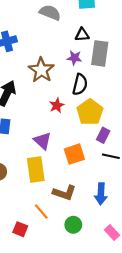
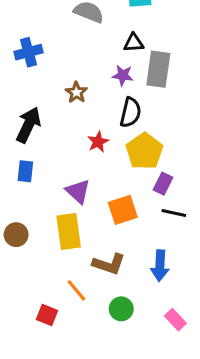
brown star: (41, 70) -> (76, 92), size x0.6

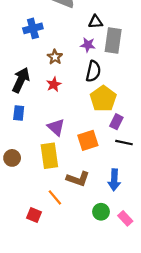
blue cross: (28, 52) -> (33, 28), moved
red star: (98, 142) -> (54, 84), moved
green circle: (121, 309) -> (101, 212), moved

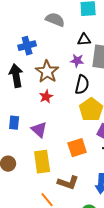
brown star: (55, 57) -> (47, 72), size x1.6
black arrow: (21, 80) -> (16, 76), moved, turned -35
purple triangle: (56, 127) -> (39, 130), moved

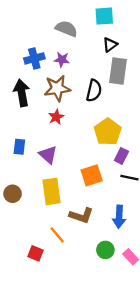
black triangle: (84, 40) -> (110, 45), moved, turned -32
purple star: (77, 61) -> (62, 60), moved
brown star: (47, 72) -> (57, 88), turned 30
black semicircle: (82, 85) -> (94, 91), moved

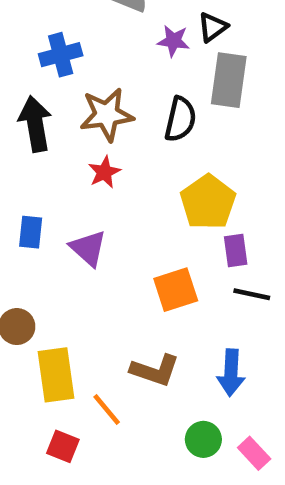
purple star: (62, 60) -> (173, 41), moved
purple rectangle: (121, 156) -> (236, 251), turned -35
yellow rectangle: (52, 191) -> (56, 375), moved

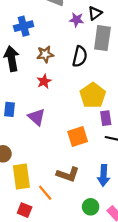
brown star: (107, 115) -> (45, 54), size x0.7

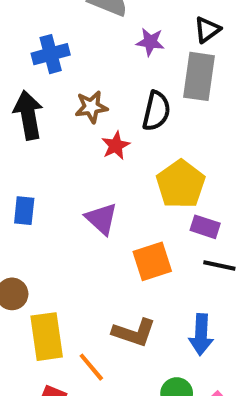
black triangle: (95, 13) -> (207, 30), moved
red star: (44, 81) -> (116, 146), moved
purple triangle: (37, 117) -> (101, 219), moved
purple rectangle: (106, 118) -> (205, 227), turned -64

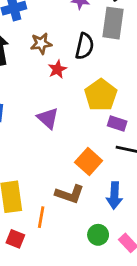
orange square: (152, 261) -> (89, 162), moved, turned -30
orange line: (91, 367) -> (41, 217), turned 50

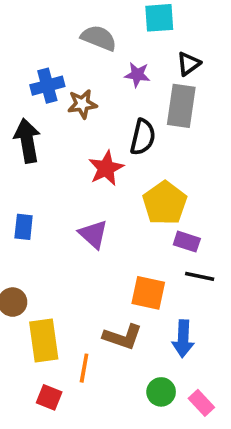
brown star: (41, 43) -> (82, 104), moved
red star: (57, 69) -> (106, 168), size x1.4
orange square: (89, 162) -> (148, 293), turned -30

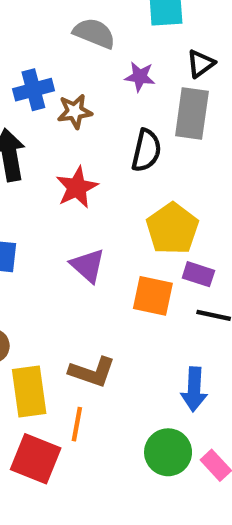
red star: (106, 168) -> (77, 187), moved
orange square: (148, 293) -> (153, 296), moved
brown L-shape: (123, 337) -> (92, 372), moved
green circle: (161, 392) -> (168, 452), size x1.4
red square: (49, 397) -> (36, 459), size x1.6

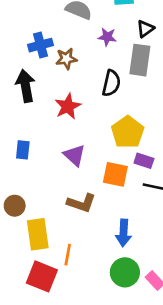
brown L-shape: (92, 372) -> (81, 203), moved
blue arrow: (194, 389) -> (124, 233), moved

